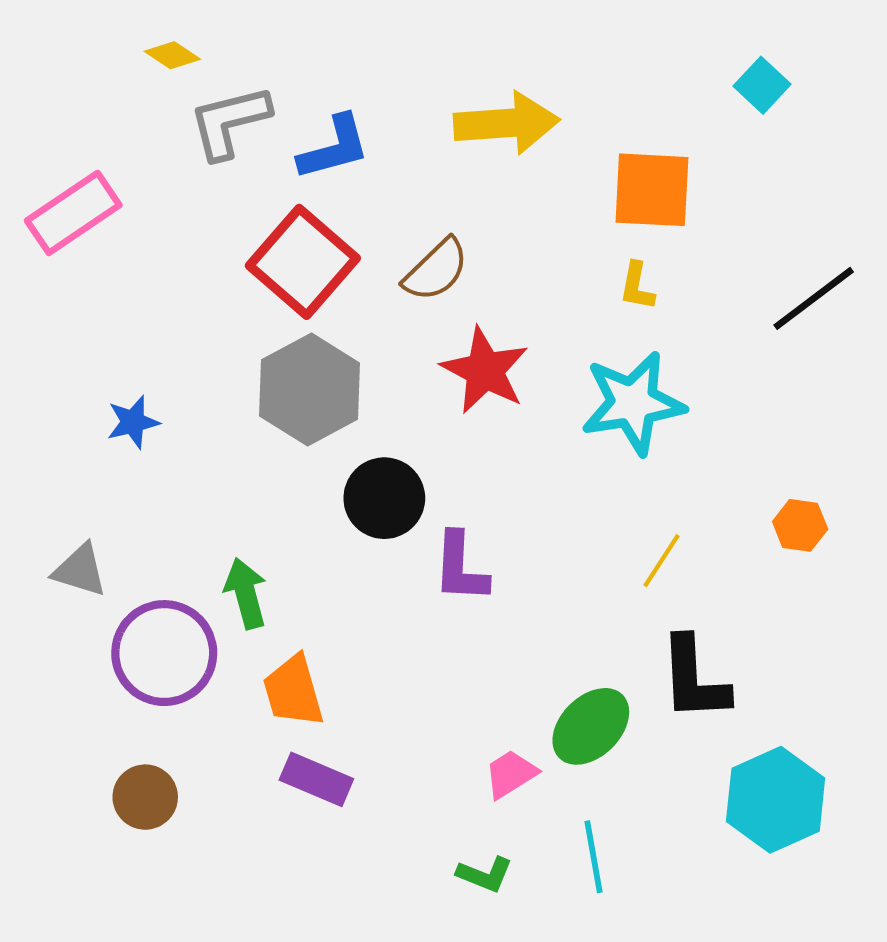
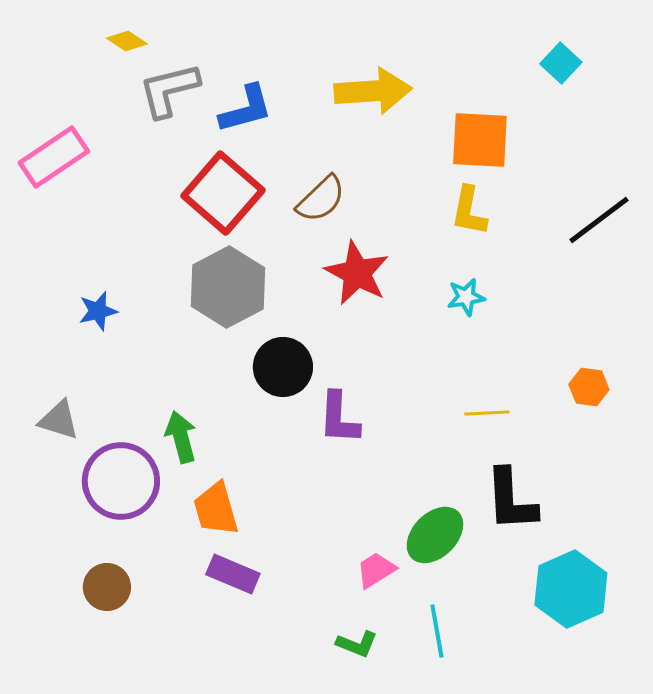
yellow L-shape: (637, 286) -> (469, 211), size x1.4
cyan star: (633, 403) -> (466, 297), size x0.5
yellow line: (661, 561) -> (487, 413), turned 54

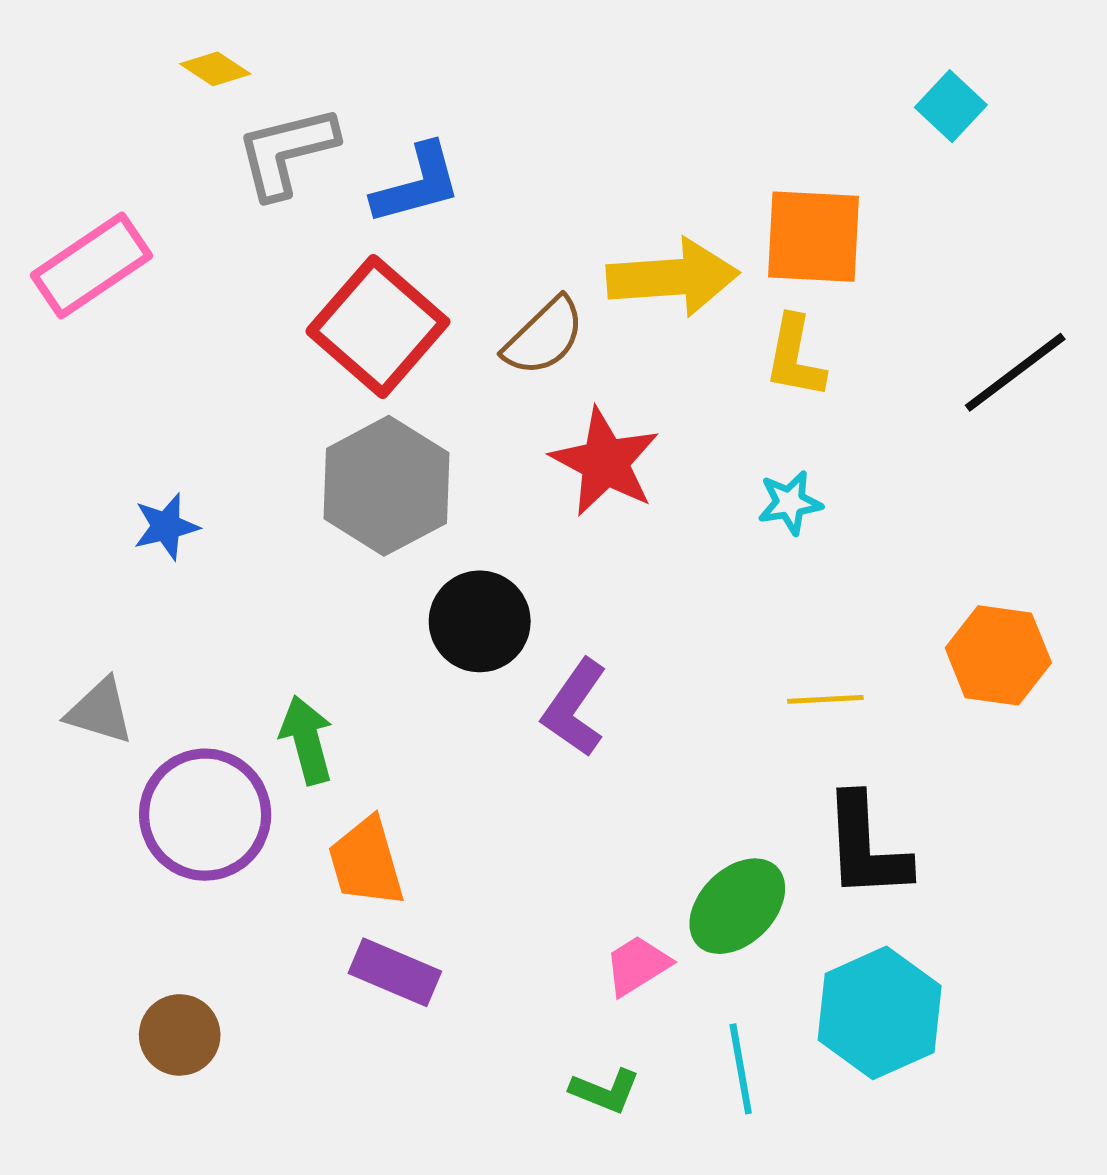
yellow arrow: (373, 91) -> (673, 277), moved
orange hexagon: (589, 387) -> (998, 655), size x1.5
purple L-shape: (339, 418) -> (575, 708), turned 32
brown circle: (107, 587) -> (180, 1035), moved
cyan hexagon: (571, 589) -> (880, 1013), moved

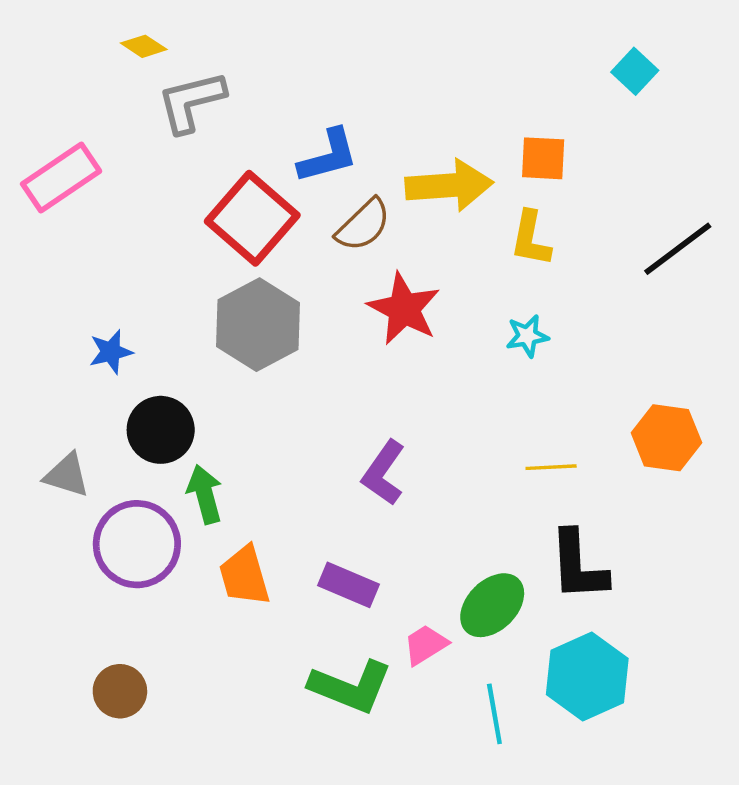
blue L-shape: (417, 184) -> (328, 156), moved
orange square: (814, 237) -> (543, 158), size x0.7
black circle: (480, 621) -> (161, 430), moved
purple rectangle: (395, 972) -> (348, 585), moved
green L-shape: (605, 1091) -> (351, 687), moved, size x1.8

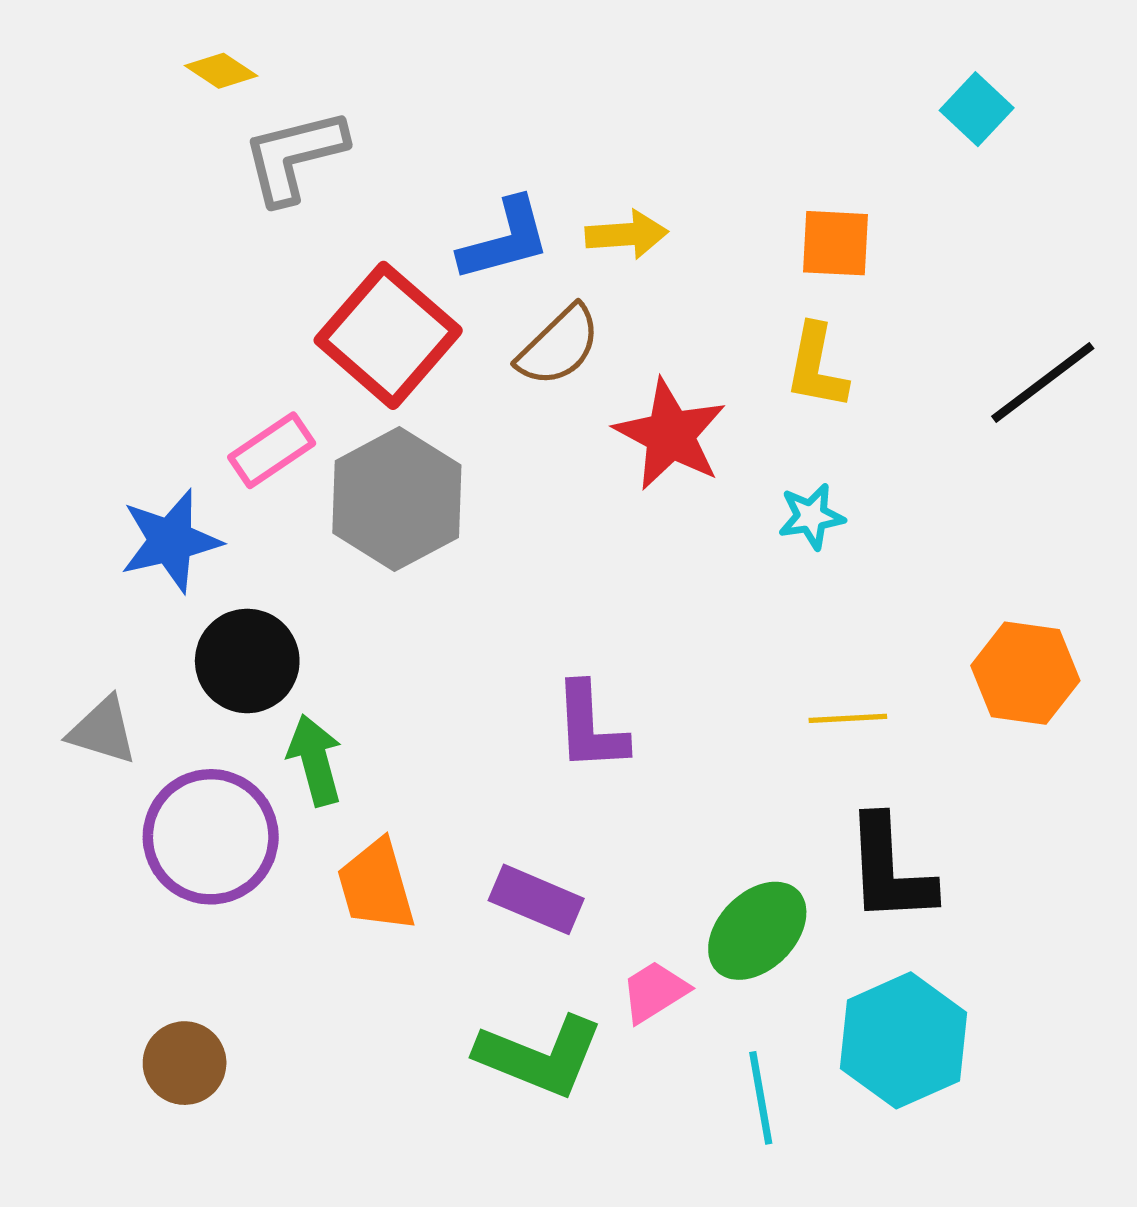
pink rectangle: (61, 178) -> (272, 450), moved, size x0.7
yellow arrow: (449, 185) -> (627, 234), moved, size x0.6
red star: (404, 309) -> (670, 435), moved
blue star: (111, 352) -> (171, 541), size x1.5
purple L-shape: (384, 473) -> (590, 727), turned -38

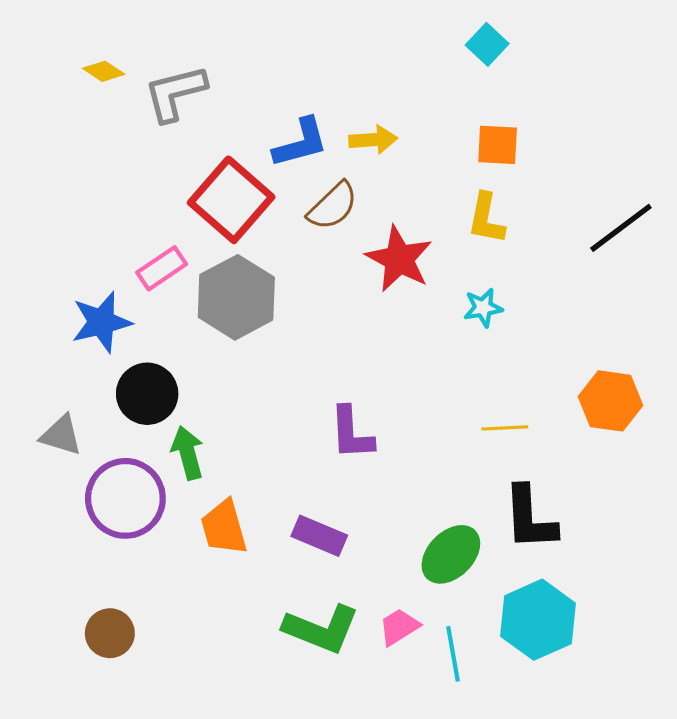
yellow diamond: (221, 71) -> (104, 71), moved
cyan square: (977, 109) -> (487, 44), moved
pink trapezoid: (655, 992) -> (399, 627), moved

